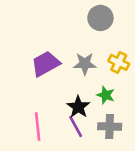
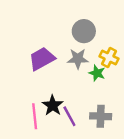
gray circle: (100, 18) -> (84, 31), moved
green star: (106, 95) -> (97, 73), moved
black star: (78, 107) -> (53, 105), moved

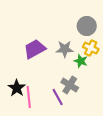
gray circle: (84, 31) -> (87, 26), moved
black star: (53, 105) -> (17, 88), moved
gray cross: (101, 116) -> (70, 85), moved, turned 30

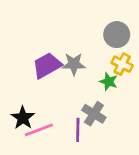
gray star: (65, 49) -> (74, 64), moved
pink line: (29, 97) -> (39, 130), turned 75
purple line: (58, 97) -> (78, 130), turned 30

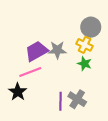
yellow cross: (122, 64) -> (85, 45), moved
gray cross: (94, 114) -> (77, 99), moved
pink line: (39, 130) -> (30, 72), moved

